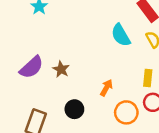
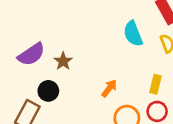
black circle: (74, 109) -> (48, 91), moved

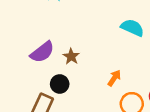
cyan semicircle: (133, 34) -> (132, 28), turned 140

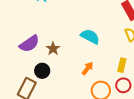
cyan semicircle: (132, 28) -> (90, 37), moved

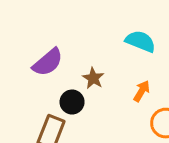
brown star: (53, 49) -> (93, 78), moved

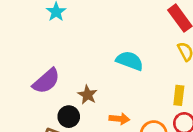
orange arrow: (142, 91) -> (119, 119), moved, turned 66

